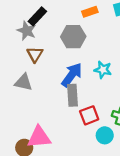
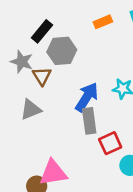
gray star: (27, 31) -> (22, 62), moved
gray hexagon: (73, 37) -> (62, 51), moved
gray triangle: (23, 82) -> (31, 110), turned -30

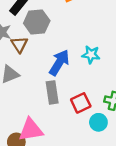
gray rectangle: (89, 121) -> (52, 92), moved

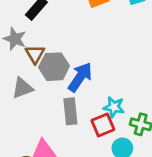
gray hexagon: (37, 22) -> (54, 67), moved
cyan star: (91, 55) -> (114, 107), moved

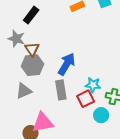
gray hexagon: (54, 67) -> (33, 65), moved
gray triangle: (22, 88) -> (24, 91), moved

